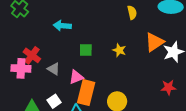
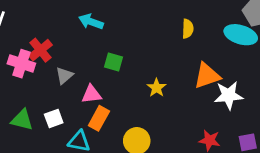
yellow star: (119, 50) -> (156, 88), moved
gray triangle: (54, 69) -> (64, 76), turned 32
orange rectangle: (86, 93) -> (99, 118), size x0.7

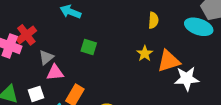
yellow star: (156, 88) -> (145, 54), moved
pink triangle: (91, 94) -> (55, 73), moved

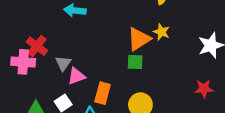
green square: (89, 47) -> (135, 62), moved
orange triangle: (169, 61) -> (139, 39), moved

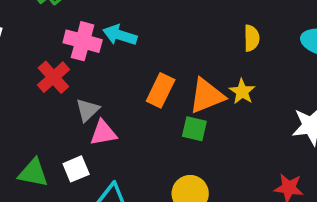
pink cross: (23, 62) -> (83, 41), moved
orange rectangle: (103, 93) -> (161, 90), moved

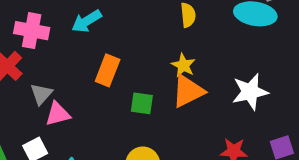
cyan arrow: (120, 35) -> (86, 21), moved, turned -44
orange triangle: (207, 96) -> (188, 91), moved

